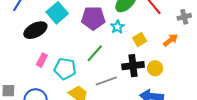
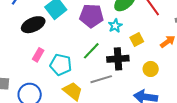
black cross: (133, 66) -> (118, 59), moved

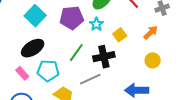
black ellipse: (33, 25) -> (33, 48), moved
pink rectangle: (38, 55) -> (22, 73), moved, turned -64
yellow circle: (151, 69) -> (153, 60), moved

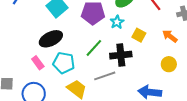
orange arrow: (151, 32) -> (170, 36), turned -105
yellow square: (120, 35) -> (139, 35), turned -32

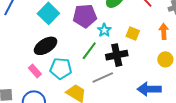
cyan star: (117, 22) -> (104, 30), moved
orange arrow: (170, 36) -> (164, 31), turned 56

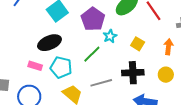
purple pentagon: (85, 16) -> (93, 19), turned 30
black cross: (117, 55) -> (133, 73), moved
pink rectangle: (35, 71) -> (35, 66), turned -40

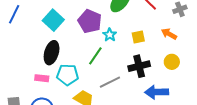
black ellipse: (49, 43) -> (52, 53), turned -40
yellow square: (138, 44) -> (138, 37), turned -32
orange arrow: (168, 47) -> (169, 34), turned -56

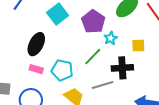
black ellipse: (52, 53) -> (36, 44), moved
black cross: (139, 66) -> (122, 68), moved

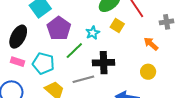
purple pentagon: (93, 22) -> (59, 28), moved
yellow square: (138, 46) -> (117, 25), moved, turned 32

